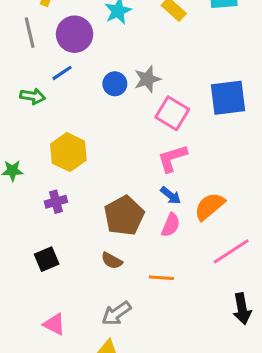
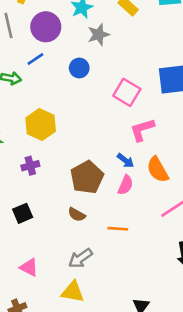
gray star: (147, 79) -> (98, 35), moved
pink L-shape: (172, 158) -> (142, 130), moved
orange semicircle: (209, 206) -> (158, 170), turned -80

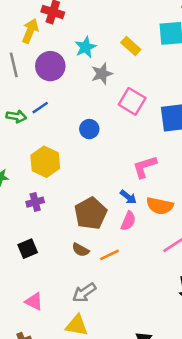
blue line: (35, 59) -> (40, 108), moved
blue circle: (79, 68) -> (89, 129), moved
pink square: (127, 92) -> (132, 101), moved
orange semicircle: (158, 170) -> (160, 206), turned -48
orange line: (118, 229) -> (109, 255), moved, turned -30

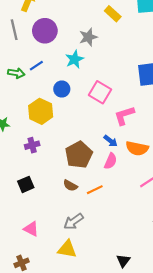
cyan star: (86, 47) -> (75, 59), moved
pink square: (132, 101) -> (100, 92), moved
blue circle: (89, 129) -> (62, 89), moved

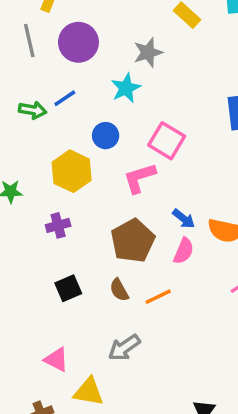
pink L-shape: (124, 116) -> (139, 178), moved
black square: (26, 184) -> (68, 288), moved
brown semicircle: (70, 185) -> (119, 290), turned 32
yellow triangle: (67, 249) -> (89, 392), moved

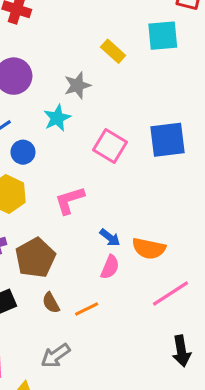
blue circle: (106, 136) -> (23, 152), moved
pink square: (167, 141) -> (110, 146), moved
brown pentagon: (133, 241) -> (35, 258), moved

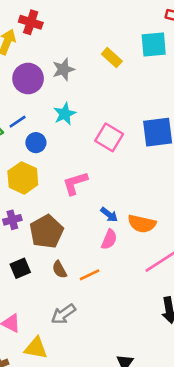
gray star: (77, 85) -> (63, 69), moved

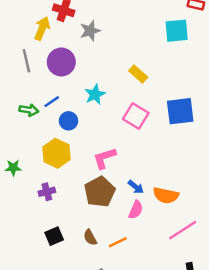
yellow rectangle: (112, 58) -> (138, 74), moved
gray star: (63, 69) -> (90, 31), moved
brown pentagon: (46, 232) -> (100, 192), moved

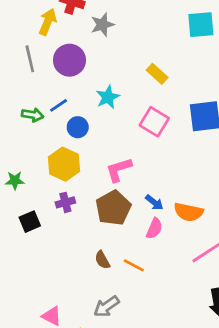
purple cross: (47, 192) -> (65, 202), moved
black square: (54, 236) -> (30, 222), moved
orange line: (118, 242) -> (134, 265), turned 54

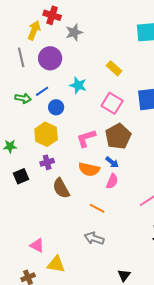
cyan star: (108, 97) -> (78, 85), turned -30
brown pentagon: (113, 208) -> (118, 136), moved
orange semicircle: (189, 212) -> (89, 169), moved
brown semicircle: (102, 260) -> (61, 188), moved, size x1.5
gray arrow: (106, 306) -> (94, 238), moved, turned 54

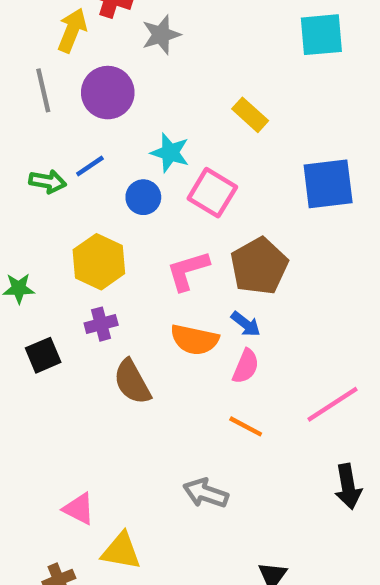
pink square: (112, 103) -> (212, 193), moved
blue circle: (56, 107) -> (143, 197), moved
orange line: (97, 208) -> (246, 426), moved

